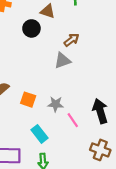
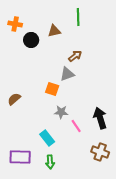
brown triangle: (48, 11) -> (54, 31), turned -32
black circle: (31, 28) -> (31, 40), moved
orange square: (28, 100) -> (52, 89), moved

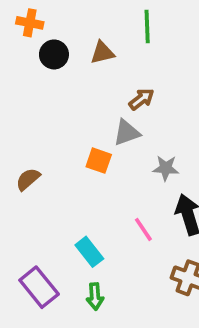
orange cross: (15, 24) -> (30, 23), moved
black circle: (31, 40) -> (54, 54), moved
gray star: (61, 112) -> (166, 168), moved
purple rectangle: (20, 157) -> (39, 287), turned 50

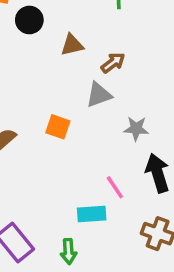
brown triangle: (102, 53) -> (72, 45), moved
orange square: (99, 161) -> (58, 127), moved
cyan rectangle: (89, 252) -> (92, 214), moved, turned -56

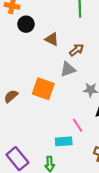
brown triangle: (72, 45) -> (52, 39), turned 40
orange square: (58, 127) -> (43, 89), size x1.5

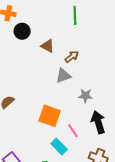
orange square: (43, 89) -> (50, 116), moved
cyan rectangle: (64, 141) -> (59, 147), turned 49

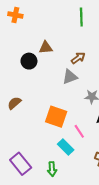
black circle: (22, 31) -> (29, 61), moved
brown triangle: (47, 46) -> (46, 47), moved, turned -32

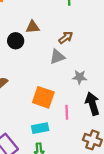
pink line: (79, 131) -> (67, 112), turned 32
cyan rectangle: (66, 147) -> (40, 128), moved, turned -56

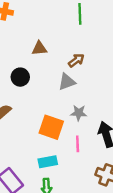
black circle: (16, 41) -> (20, 77), moved
gray star: (80, 77) -> (79, 113), moved

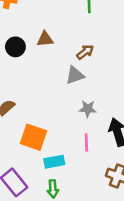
black circle: (20, 77) -> (15, 47), moved
orange square: (51, 127) -> (34, 137), moved

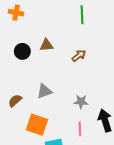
gray triangle: (75, 75) -> (44, 91), moved

